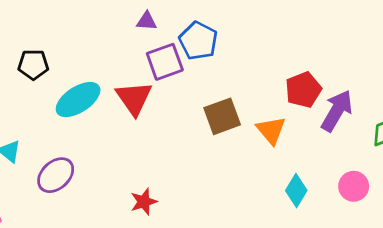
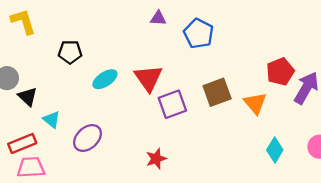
purple square: (165, 62) -> (172, 104), moved
cyan ellipse: (78, 100) -> (105, 79), size x0.7

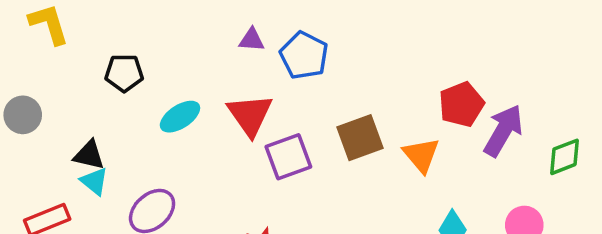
purple triangle: (158, 18) -> (252, 40), moved
blue pentagon: (199, 33) -> (304, 55), moved
black triangle: (28, 97) -> (89, 155), moved, turned -30

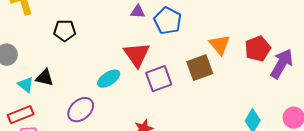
cyan ellipse: (180, 117) -> (109, 79), moved
orange triangle: (421, 155) -> (220, 45), moved
cyan triangle: (94, 181) -> (26, 85), moved

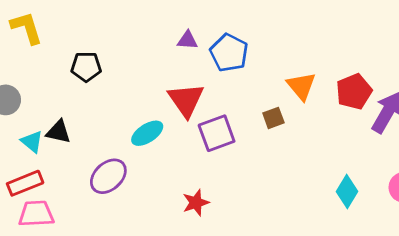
brown square: (200, 68) -> (273, 118), size x0.6

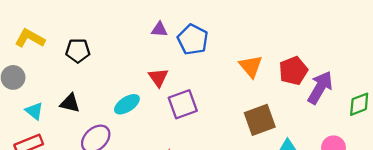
yellow L-shape: (26, 28) -> (30, 38), moved, turned -44
red triangle: (186, 100) -> (158, 77), size x0.7
brown square: (273, 118) -> (260, 120), moved, size x1.8
black triangle: (58, 132) -> (70, 103), moved

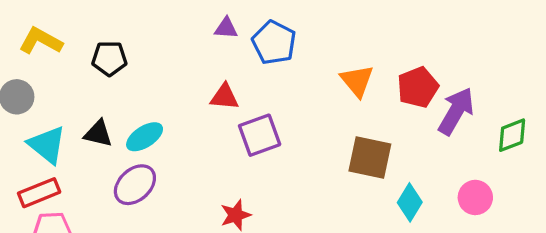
red triangle: (158, 77) -> (224, 97), turned -50
cyan ellipse: (127, 104) -> (145, 137), moved
cyan triangle: (34, 111) -> (47, 145), size x1.5
brown square: (260, 120) -> (370, 158), turned 32

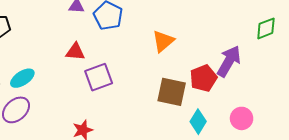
orange triangle: (357, 81) -> (163, 41), turned 30
red pentagon: (418, 87) -> (203, 78), moved
green diamond: (512, 135) -> (266, 28), moved

